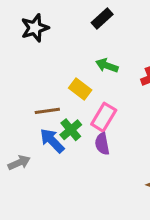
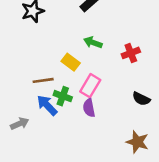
green cross: (71, 130) -> (63, 96), turned -30

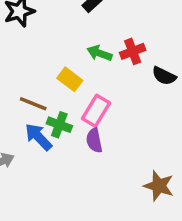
red cross: (131, 53) -> (133, 51), moved
brown line: (43, 80) -> (33, 104), turned 30
black semicircle: (141, 99) -> (164, 76), moved

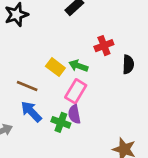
green arrow: (99, 53) -> (78, 66), moved
black semicircle: (164, 76) -> (128, 64), turned -114
green cross: (59, 125) -> (61, 122), moved

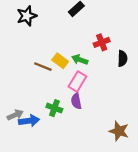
brown line: (27, 86) -> (43, 67), moved
blue arrow: (31, 112) -> (29, 121), moved, turned 126
green cross: (61, 122) -> (54, 108), moved

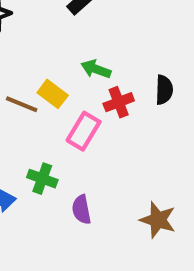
red cross: (102, 42) -> (119, 102), moved
green arrow: (80, 60) -> (96, 69), moved
purple semicircle: (76, 101) -> (81, 210), moved

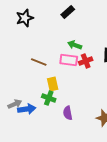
yellow rectangle: (53, 94) -> (53, 84), moved, turned 40
pink rectangle: (84, 131) -> (69, 60), moved, turned 66

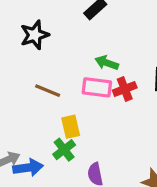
black star: (25, 18) -> (35, 35), moved
green cross: (49, 98) -> (64, 150), turned 32

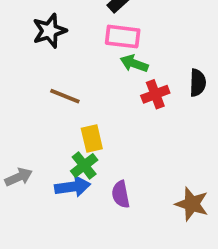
pink rectangle: (97, 87) -> (123, 37), moved
blue arrow: (28, 168) -> (73, 187), moved

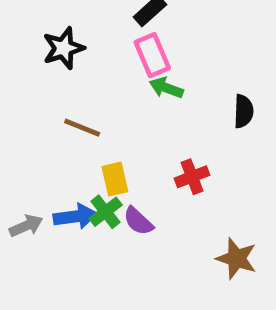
pink rectangle: (123, 37) -> (152, 55), turned 60
red cross: (155, 94) -> (192, 177), moved
blue arrow: (73, 187) -> (75, 216), moved
purple semicircle: (121, 194) -> (138, 221), moved, turned -36

